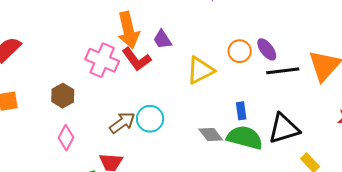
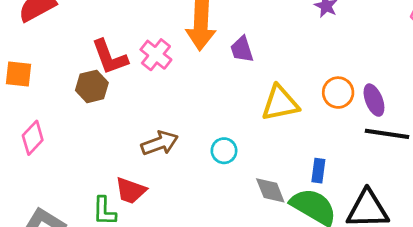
red L-shape: (136, 59) -> (110, 57), moved
pink cross: (102, 60) -> (156, 55), size x0.7
cyan circle: (150, 119) -> (224, 151), moved, size x0.7
pink diamond: (66, 138) -> (33, 138), moved

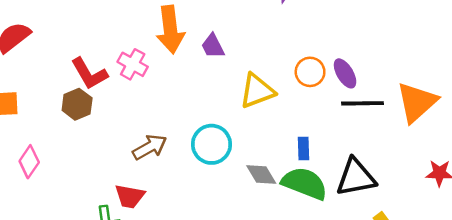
cyan circle: (224, 151) -> (211, 144), size x1.6

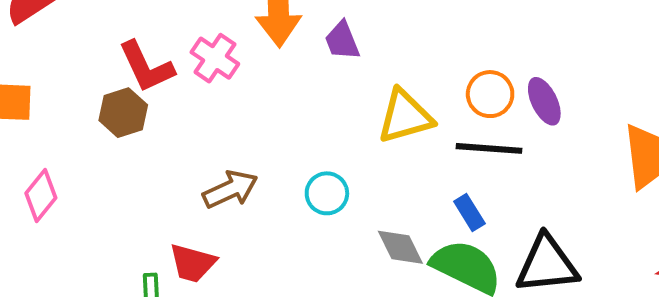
black line: (363, 103) -> (489, 148), moved
cyan circle: (211, 144) -> (327, 193), size x0.7
blue rectangle: (303, 149) -> (469, 212), turned -35

